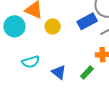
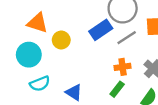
cyan circle: (14, 26) -> (29, 55), moved
green rectangle: (87, 72) -> (117, 89), moved

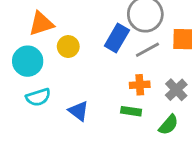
orange triangle: (38, 23) -> (41, 24), turned -40
blue rectangle: (101, 30) -> (117, 38), turned -30
green rectangle: (117, 89) -> (131, 111), turned 56

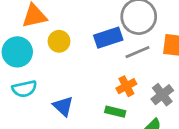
blue rectangle: (117, 38) -> (108, 38), turned 36
orange cross: (140, 85) -> (126, 86), turned -30

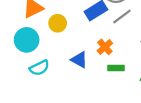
orange cross: (126, 86) -> (105, 47), moved
blue triangle: (63, 106) -> (79, 60), moved

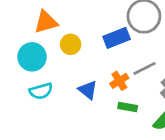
gray line: (122, 16) -> (145, 68), moved

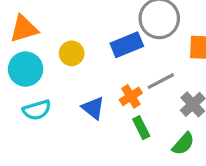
orange triangle: (46, 22) -> (24, 29), moved
green rectangle: (128, 107) -> (141, 128), turned 54

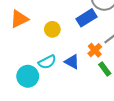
cyan circle: (26, 69) -> (28, 76), moved
cyan semicircle: (37, 110) -> (47, 62), moved

